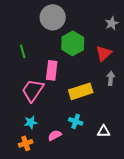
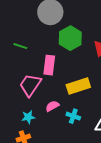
green line: (23, 51) -> (20, 46), turned -56
pink semicircle: (55, 135) -> (52, 106), moved

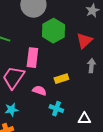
yellow rectangle: (78, 86) -> (61, 79), size x0.6
pink semicircle: (52, 106) -> (39, 91), moved, turned 48

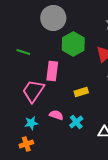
pink semicircle: (39, 91) -> (56, 115), moved
cyan cross: (56, 109) -> (76, 122), turned 32

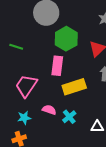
pink rectangle: (52, 71) -> (57, 66), moved
yellow rectangle: (81, 92) -> (74, 87), size x1.6

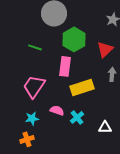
green line: (16, 47) -> (35, 47), moved

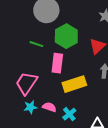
green line: (35, 47) -> (36, 44), moved
cyan star: (32, 118) -> (30, 107), moved

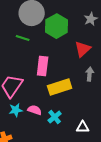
green hexagon: (66, 36) -> (57, 26), moved
green line: (36, 44) -> (23, 38), moved

